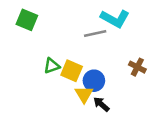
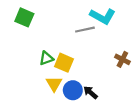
blue circle: (94, 81) -> (73, 90), moved
yellow triangle: (84, 94) -> (54, 84), moved

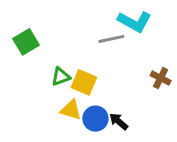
green square: (24, 17) -> (26, 42), moved, turned 36
yellow triangle: (54, 84) -> (71, 110), turned -42

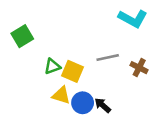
cyan L-shape: (135, 22) -> (133, 19), moved
gray line: (111, 39) -> (108, 58), moved

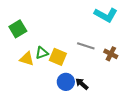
gray line: (108, 58) -> (86, 46), turned 30
yellow triangle: (61, 95) -> (27, 59), moved

